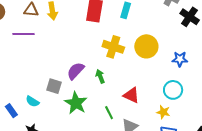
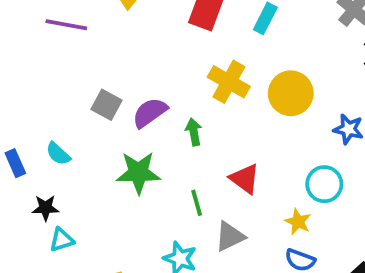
gray square: (54, 86) -> (107, 105), moved
green star: (76, 103) -> (138, 173), turned 30

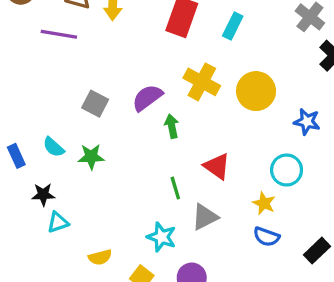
purple semicircle: (150, 113) -> (147, 98), moved
green star: (138, 173) -> (91, 157), moved, size x0.7

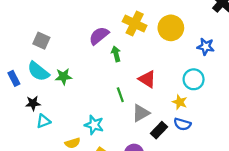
gray square: (95, 104) -> (41, 41), moved
cyan semicircle: (54, 147) -> (38, 71), size x1.5
cyan star: (162, 237) -> (94, 125), moved
black rectangle: (317, 251) -> (159, 130), moved

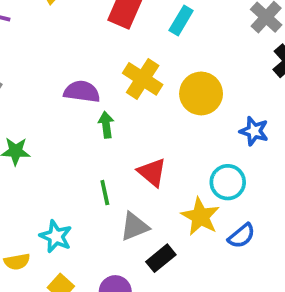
purple semicircle: (99, 36) -> (82, 92), turned 40
yellow star: (180, 102) -> (200, 217), size x1.5
blue semicircle: (182, 124) -> (241, 236), moved, turned -63

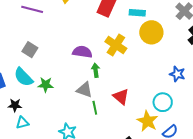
cyan rectangle: (181, 21) -> (137, 13), turned 63
yellow circle: (201, 93) -> (151, 32), moved
gray triangle: (134, 227) -> (84, 90), moved, turned 42

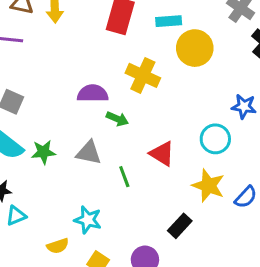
green arrow: (96, 70) -> (117, 119), turned 128
gray triangle: (84, 90) -> (89, 153), moved
cyan circle: (163, 102) -> (215, 139), moved

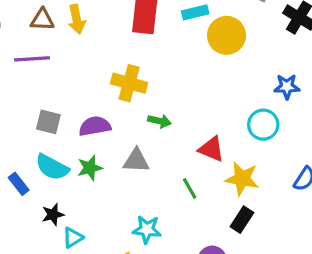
yellow cross: (143, 75) -> (129, 83), moved
purple semicircle: (93, 93) -> (95, 126), moved
green line: (124, 177) -> (190, 188), moved
yellow star: (208, 186) -> (242, 179), moved

